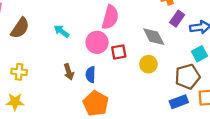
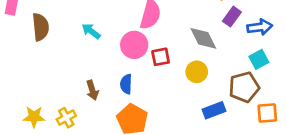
brown semicircle: (20, 28) -> (41, 27), turned -40
yellow cross: (19, 72) -> (66, 118), moved, turned -35
brown arrow: (69, 72) -> (92, 90), moved
blue rectangle: (179, 102) -> (214, 110), moved

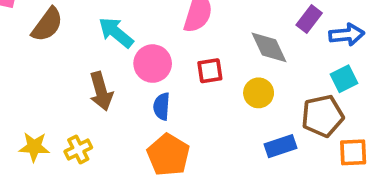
brown semicircle: (41, 27) -> (47, 25), turned 40
cyan arrow: (91, 31) -> (116, 32), size x1.4
pink circle: (134, 45) -> (153, 64), moved
brown arrow: (92, 90) -> (101, 91), moved, size x1.4

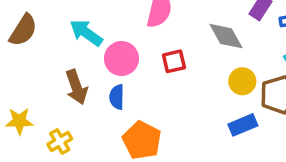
yellow circle: (259, 93) -> (242, 81), moved
blue semicircle: (162, 106) -> (117, 97), moved
yellow star: (34, 147) -> (19, 121), moved

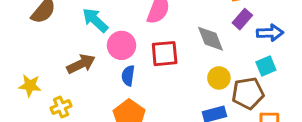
red square: (174, 61) -> (165, 54), size x1.4
brown arrow: (76, 87) -> (81, 64), turned -104
blue semicircle: (117, 97) -> (128, 76), moved

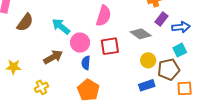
gray diamond: (211, 39) -> (141, 34), turned -30
yellow star: (30, 86) -> (14, 67), moved

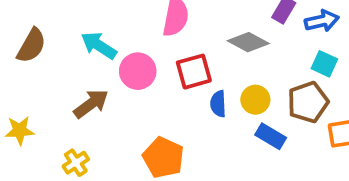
cyan square: (180, 50) -> (324, 64), turned -32
yellow circle: (148, 60) -> (255, 100), moved
blue semicircle: (86, 63) -> (218, 104), moved
blue rectangle: (147, 85) -> (271, 136), turned 56

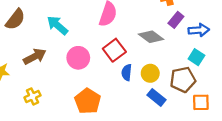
pink circle: (138, 71) -> (78, 58), moved
red square: (194, 72) -> (114, 50), turned -30
brown arrow: (91, 104) -> (35, 56), moved

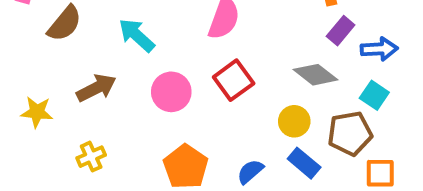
gray diamond: (151, 37) -> (316, 75), moved
blue semicircle: (127, 72) -> (250, 172), moved, turned 42

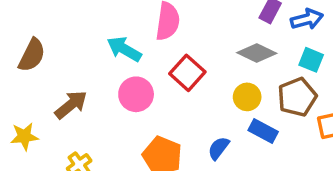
cyan arrow: (137, 35) -> (124, 49), moved

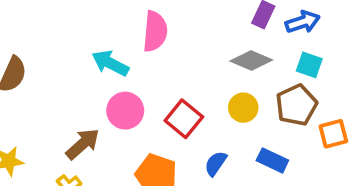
red square: (187, 73) -> (184, 119), moved
brown arrow: (71, 105) -> (83, 144), moved
blue rectangle: (263, 131) -> (272, 160), moved

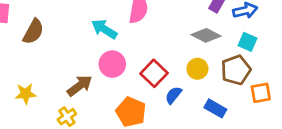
blue semicircle: (216, 163) -> (173, 95), moved

